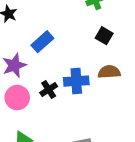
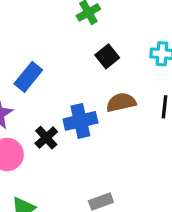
black square: (104, 36) -> (107, 56), turned 30

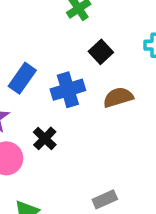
blue cross: (80, 121) -> (68, 90), moved

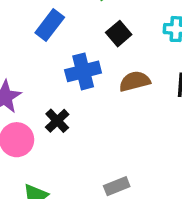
blue rectangle: (22, 78) -> (50, 25), moved

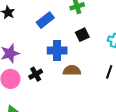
brown semicircle: (135, 81) -> (72, 70), moved

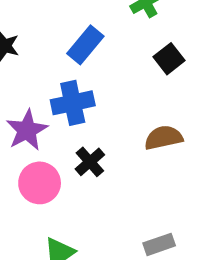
blue cross: (57, 51) -> (73, 103), moved

